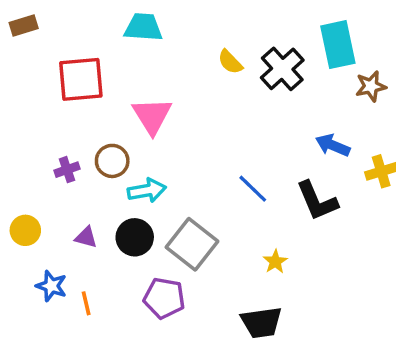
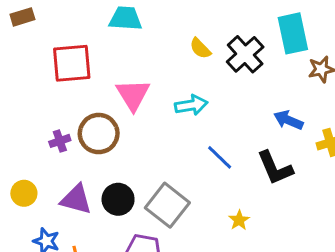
brown circle: (112, 161) -> (99, 134), size x1.4
cyan arrow: (147, 190) -> (191, 105), moved
purple triangle: (86, 237) -> (76, 199), size x1.6

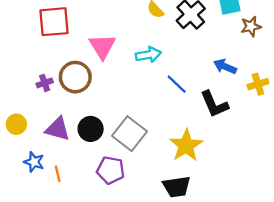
blue line: (220, 157) -> (177, 84), moved
yellow star: (239, 220) -> (186, 145), size x2.0

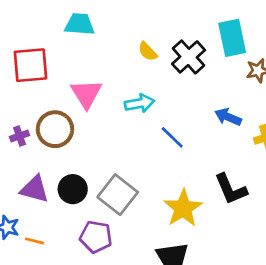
black L-shape: (214, 104) -> (231, 189), moved
orange line: (58, 174) -> (35, 241), turned -63

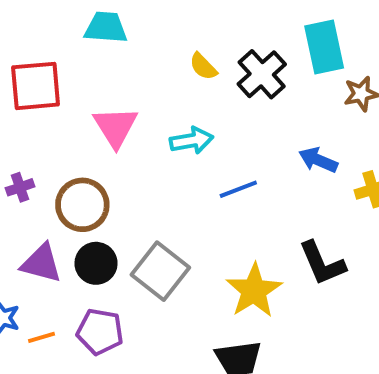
brown circle: (55, 129) -> (82, 205), moved
blue line: (172, 137) -> (238, 189), turned -65
purple pentagon: (96, 237) -> (100, 332), moved
orange line: (35, 241) -> (41, 337), turned -30

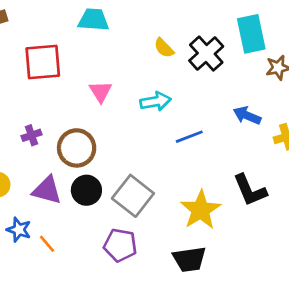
pink triangle: (116, 127) -> (101, 92), size x0.7
purple pentagon: (100, 332) -> (120, 245), moved
orange line: (41, 337) -> (47, 244), turned 66

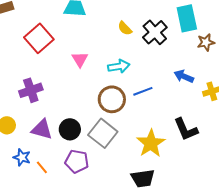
red square: (43, 62) -> (39, 38), turned -36
purple cross: (31, 135) -> (31, 90), size x1.6
brown circle: (77, 148) -> (112, 99), moved
purple pentagon: (120, 245) -> (77, 161), moved

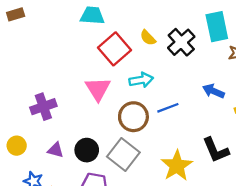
red square: (39, 38) -> (115, 49), moved
pink triangle: (80, 59) -> (98, 89), moved, size x1.4
purple triangle: (42, 129) -> (56, 150), size x0.7

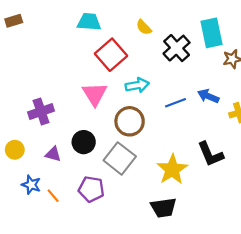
yellow semicircle: (148, 38) -> (144, 27), moved
blue line: (168, 108) -> (175, 103), moved
black circle: (87, 150) -> (84, 142), moved

